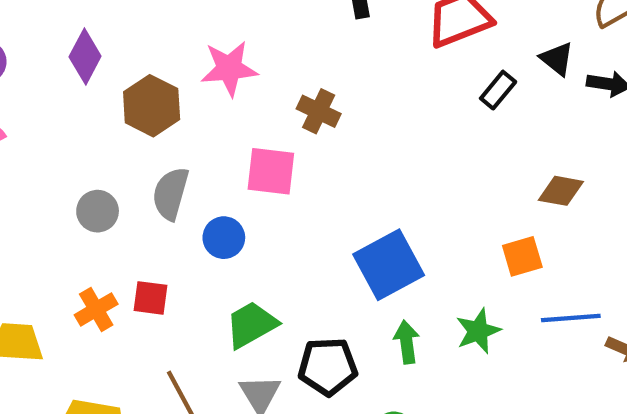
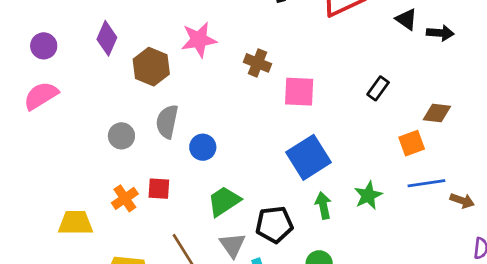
black rectangle: (498, 90) -> (378, 88), moved
pink square: (271, 171) -> (299, 92), moved
brown diamond: (561, 191) -> (437, 113), moved
orange square: (522, 256) -> (412, 143), moved

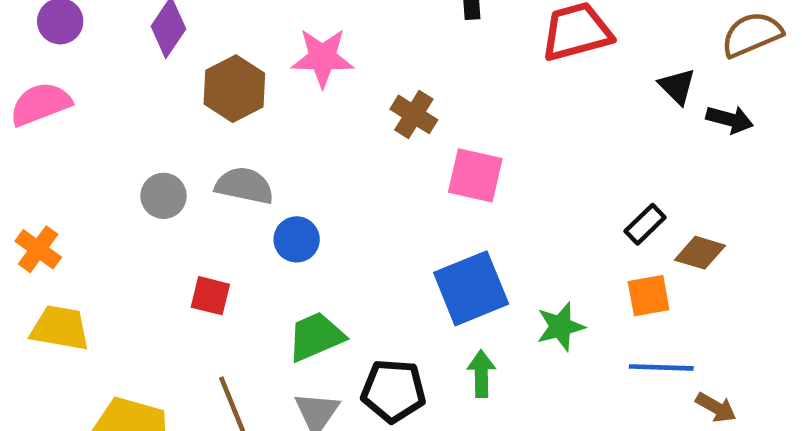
black rectangle: (378, 88) -> (645, 224), moved
gray semicircle: (167, 122) -> (244, 186), turned 80
green star: (368, 195) -> (560, 327), moved
orange cross: (125, 198) -> (38, 249), moved, turned -30

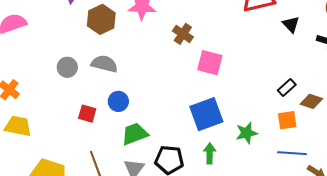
black triangle: (677, 86) -> (291, 24), moved
blue circle: (297, 239) -> (118, 101), moved

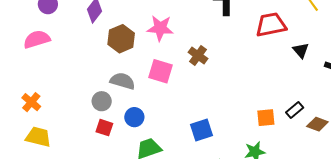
pink square: (210, 63) -> (160, 71), moved
gray circle: (67, 67) -> (102, 101), moved
blue square: (206, 114) -> (202, 130), moved, size x0.7
orange square: (287, 120) -> (266, 118), moved

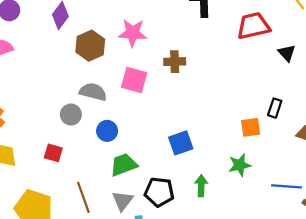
brown cross: (198, 55) -> (175, 62), turned -36
black rectangle: (295, 110) -> (275, 108), moved, turned -30
red square: (104, 128) -> (53, 153), moved

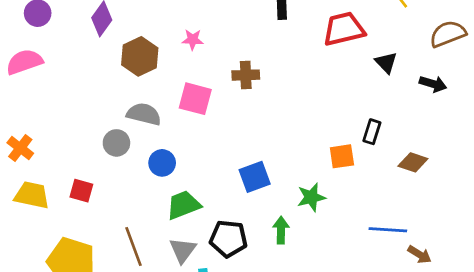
pink star: (133, 33) -> (193, 40), size x0.6
red square: (53, 153) -> (81, 191), moved
green star: (240, 165) -> (311, 197), moved

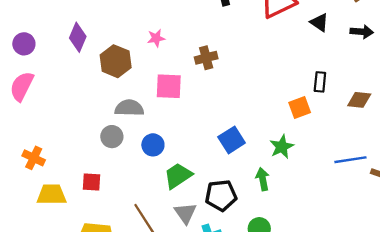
pink semicircle: (24, 62) -> (22, 86), turned -32

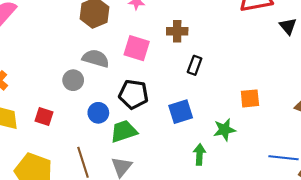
black rectangle: (320, 82) -> (195, 65), moved
blue circle: (153, 145) -> (98, 113), moved
black pentagon: (221, 195) -> (134, 94), moved

